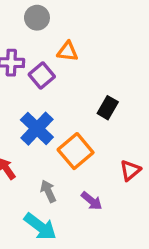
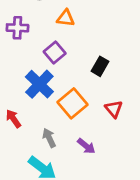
purple square: (42, 76) -> (55, 53), moved
red triangle: (130, 170) -> (114, 109), moved, turned -30

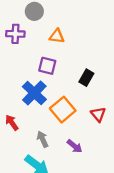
purple cross: (17, 28) -> (15, 34), moved
purple square: (55, 53) -> (47, 66), turned -36

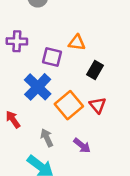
purple cross: (15, 34) -> (17, 41), moved
orange triangle: (57, 36) -> (77, 43), moved
red triangle: (98, 114) -> (98, 105), moved

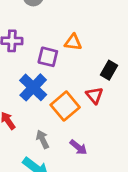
black rectangle: (95, 70) -> (109, 70), moved
red triangle: (98, 105) -> (94, 95), moved

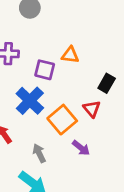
purple arrow: (78, 147) -> (81, 148), moved

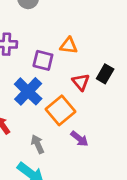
red triangle: (92, 109) -> (81, 82), moved

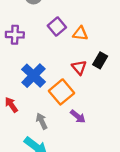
orange triangle: (69, 46) -> (80, 34), moved
purple square: (43, 60) -> (57, 26), moved, turned 36

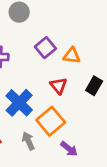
red triangle: (79, 67) -> (59, 86), moved
gray arrow: (42, 121) -> (28, 141), moved

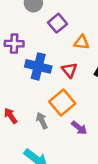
purple square: (45, 48) -> (57, 23), moved
blue cross: (19, 103) -> (38, 66), moved, turned -30

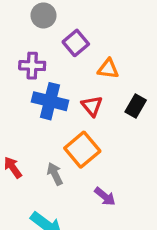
purple cross: (14, 44) -> (32, 66), moved
purple arrow: (79, 128) -> (105, 197), moved

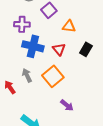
gray arrow: (55, 174) -> (27, 75), moved

